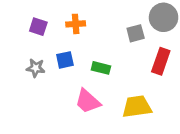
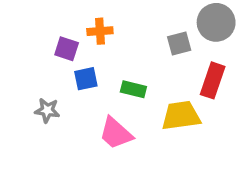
purple square: (38, 27) -> (67, 49), moved
gray star: (36, 68) -> (47, 110), moved
yellow trapezoid: (137, 107) -> (181, 116), moved

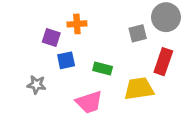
pink trapezoid: (116, 133) -> (89, 102), turned -60

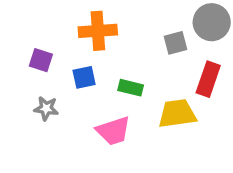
orange cross: (77, 24) -> (98, 31), size x1.5
purple square: (51, 37) -> (41, 60), moved

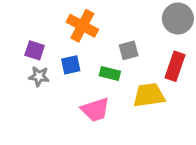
orange cross: (98, 31) -> (82, 26), turned 32
gray square: (175, 43) -> (129, 50), moved
gray star: (46, 108) -> (39, 76), moved

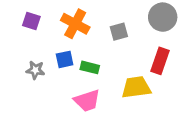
purple square: (35, 50) -> (31, 21), moved
gray square: (129, 50) -> (119, 32), moved
green rectangle: (110, 74) -> (90, 67), moved

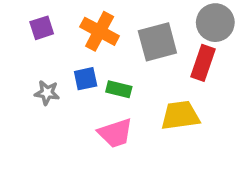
purple square: (31, 21) -> (42, 28), turned -36
gray square: (119, 32) -> (157, 42), size x1.6
red rectangle: (160, 61) -> (203, 63), moved

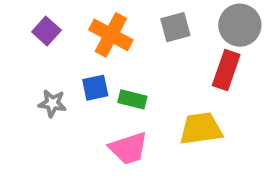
purple square: (42, 28) -> (46, 31), turned -30
gray square: (157, 42) -> (175, 27), moved, size x0.7

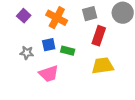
red rectangle: (226, 70) -> (99, 36), moved
pink trapezoid: (128, 148) -> (49, 74), moved

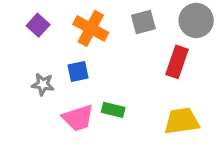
red rectangle: (99, 36) -> (177, 62), moved
green rectangle: (68, 51) -> (113, 110), moved
yellow trapezoid: (103, 66) -> (182, 121), moved

